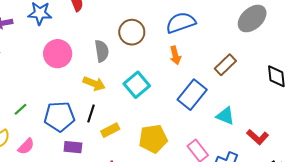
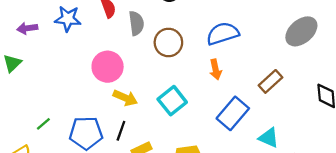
gray semicircle: (102, 51) -> (136, 23), moved
pink circle: (58, 54) -> (108, 67), moved

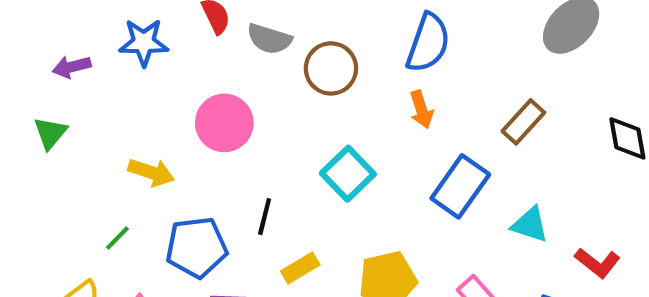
gray semicircle: (136, 23) -> (269, 39), turned 120
blue semicircle: (223, 34) -> (428, 43), turned 132
yellow arrow: (125, 98) -> (151, 172), moved
black line: (121, 131) -> (265, 217), moved

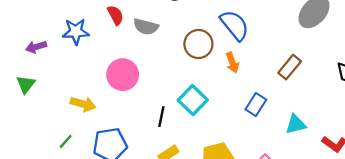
blue semicircle: (428, 43) -> (235, 25), turned -56
brown circle: (331, 68) -> (198, 44), moved
blue rectangle: (460, 186) -> (256, 105), size x0.7
black line: (265, 217) -> (161, 117), moved
cyan triangle: (530, 225) -> (296, 124), turned -30

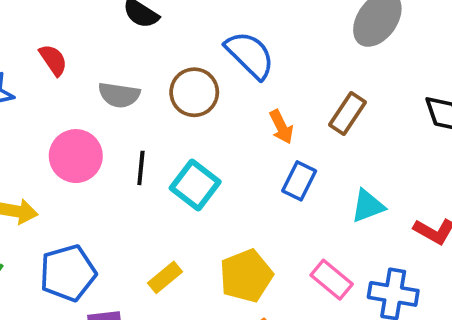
gray semicircle: (146, 27) -> (119, 95), moved
orange arrow: (232, 63) -> (281, 127), moved
black line: (161, 117) -> (141, 168), moved

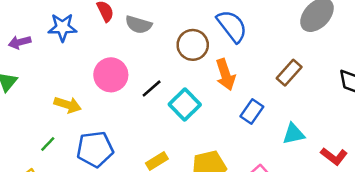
gray semicircle: (119, 95) -> (138, 25), moved
orange arrow: (281, 127) -> (225, 75), moved, size x1.4
black line: (141, 168) -> (152, 89), turned 35

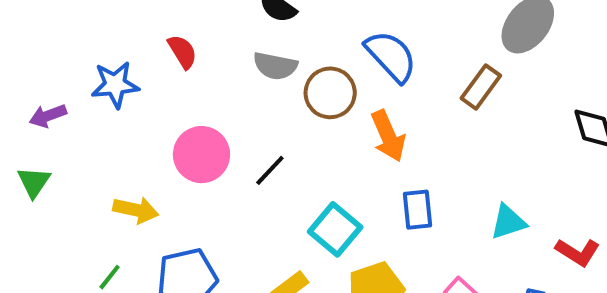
gray semicircle: (138, 25) -> (275, 66), moved
brown rectangle: (289, 73) -> (481, 87), moved
cyan square: (185, 104) -> (335, 229), moved
blue rectangle: (252, 111) -> (418, 210), moved, turned -35

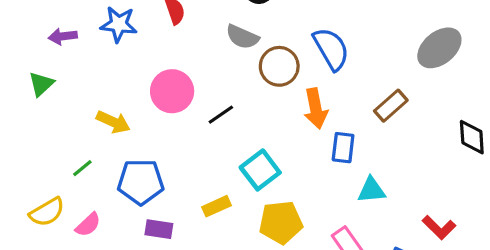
brown rectangle: (481, 87) -> (391, 106), moved
blue rectangle: (418, 210) -> (343, 148), moved
cyan triangle: (508, 222) -> (372, 190), moved

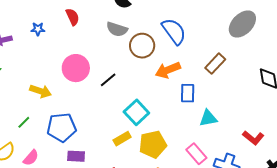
blue star: (119, 24) -> (38, 29), size x0.6
orange arrow: (316, 108) -> (168, 70), turned 85
yellow rectangle: (216, 206) -> (122, 139), moved

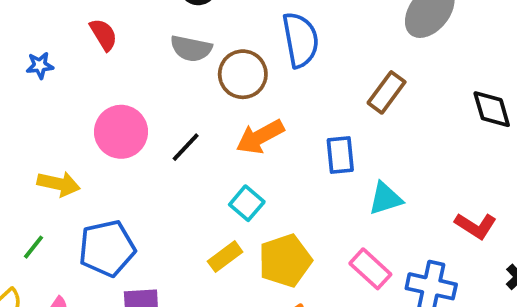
blue semicircle: (174, 31) -> (300, 40), turned 32
orange arrow: (168, 70) -> (260, 137), moved
cyan square: (136, 112) -> (247, 203), size x0.7

